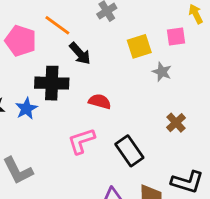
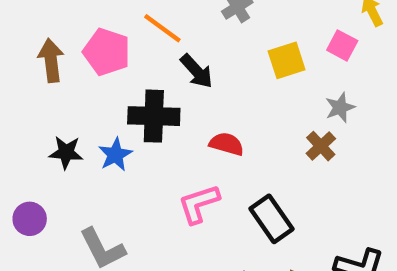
pink square: (176, 37) -> (342, 45), turned 36
gray star: (162, 72) -> (340, 108), moved, turned 30
brown cross: (176, 123) -> (321, 146), moved

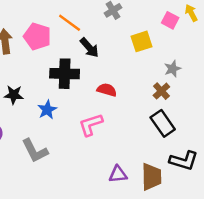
pink square: (342, 45) -> (170, 20), moved
blue star: (115, 155) -> (47, 110), moved
black rectangle: (272, 219) -> (163, 123), moved

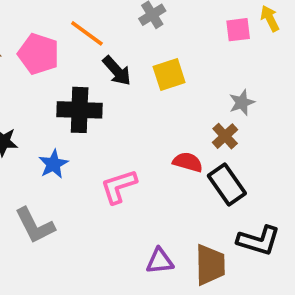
pink square: (170, 20) -> (238, 30), turned -35
yellow square: (142, 41) -> (169, 74), moved
red semicircle: (107, 90) -> (188, 162), moved

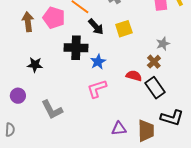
blue star: (53, 164) -> (98, 62), moved

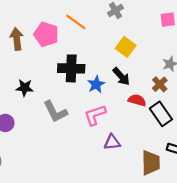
black arrow: (96, 27) -> (121, 76), moved
yellow square: (124, 29) -> (126, 47), turned -36
gray L-shape: (52, 110) -> (55, 112), moved
purple triangle: (119, 129) -> (112, 142), moved

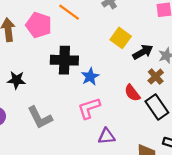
black arrow: (121, 76) -> (143, 52), moved, turned -78
red semicircle: (137, 100) -> (132, 93), turned -144
gray L-shape: (55, 112) -> (40, 118), moved

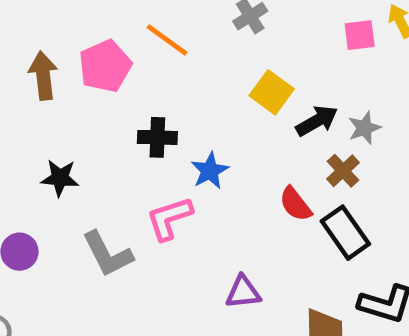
pink pentagon: (39, 25) -> (105, 66), turned 30
black cross: (64, 60) -> (157, 137), size x0.7
pink L-shape: (89, 108) -> (169, 218), moved

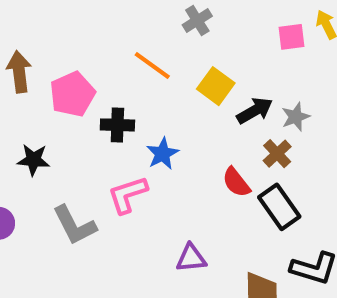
orange line: (167, 40) -> (152, 66), moved
pink pentagon: (105, 66) -> (72, 94), moved

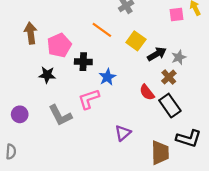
black star: (33, 160) -> (47, 75), moved
purple triangle: (191, 258) -> (123, 133), turned -35

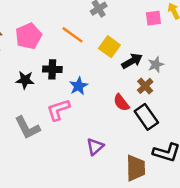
pink pentagon: (59, 45) -> (29, 36), moved
black star: (47, 75) -> (25, 80), moved

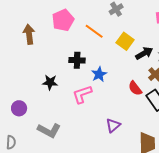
pink pentagon: (29, 36) -> (63, 20), moved
black star: (25, 80) -> (50, 82), moved
gray L-shape: (27, 128) -> (49, 130), moved, turned -35

